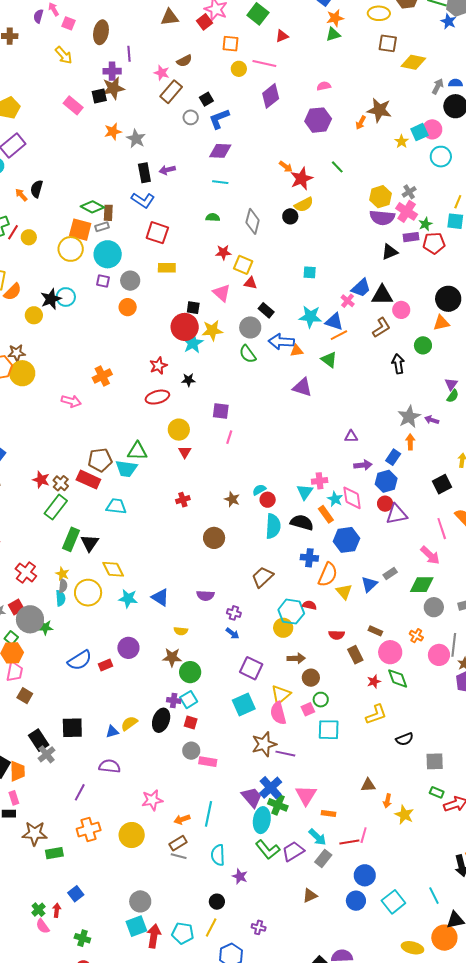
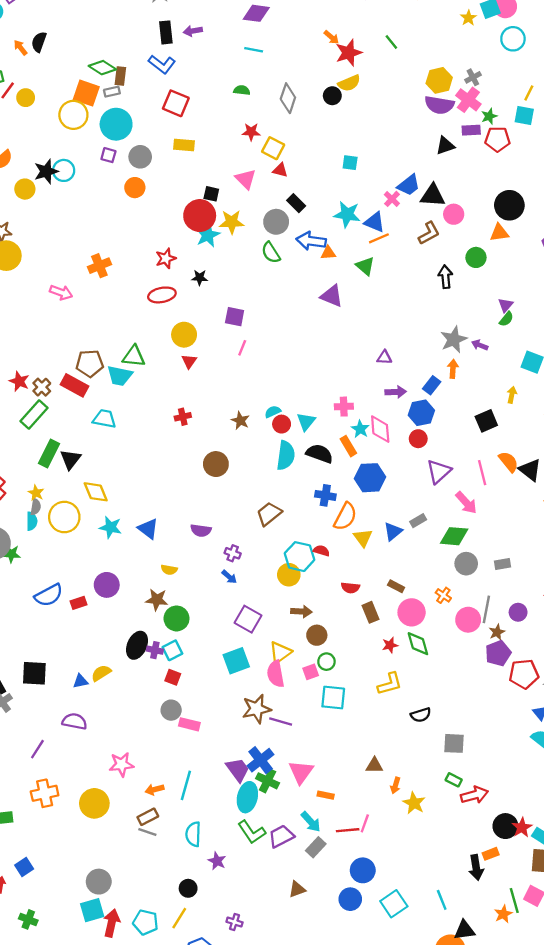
cyan triangle: (305, 492) -> (306, 422), moved
purple triangle: (397, 514) -> (439, 471), moved, turned -35
black ellipse: (161, 720) -> (137, 645), moved

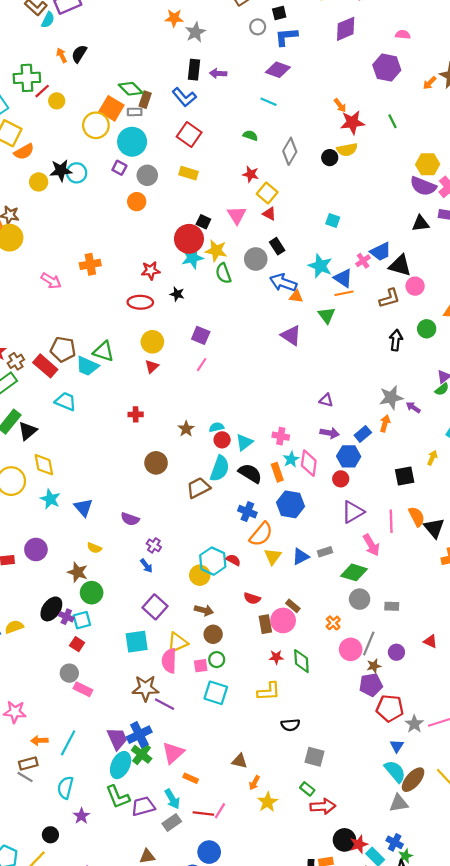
green semicircle: (271, 253) -> (223, 273), moved
brown trapezoid: (269, 514) -> (198, 488), moved
pink circle: (412, 612) -> (283, 620), moved

